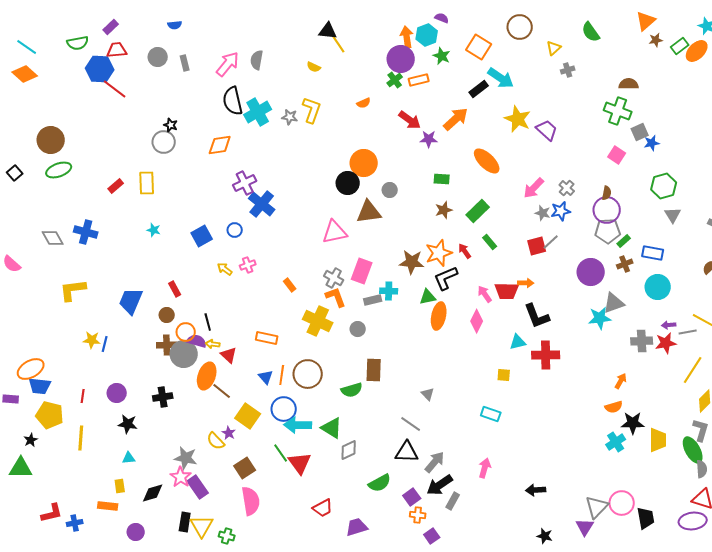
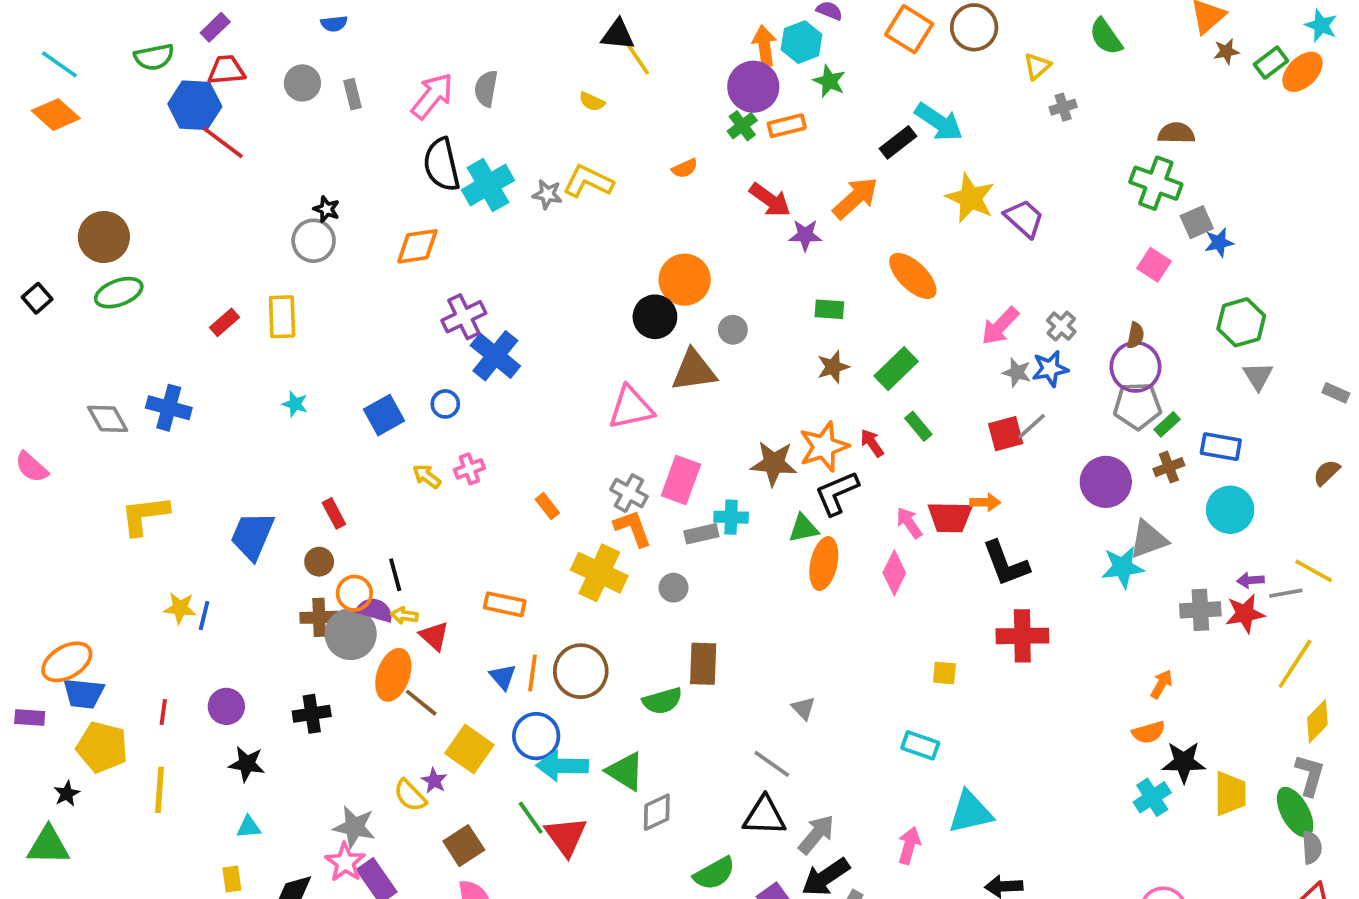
orange square: (479, 47) -> (909, 29), moved
yellow L-shape: (312, 110) -> (588, 181), turned -84
cyan triangle: (518, 342) -> (970, 812), moved, size x1.5

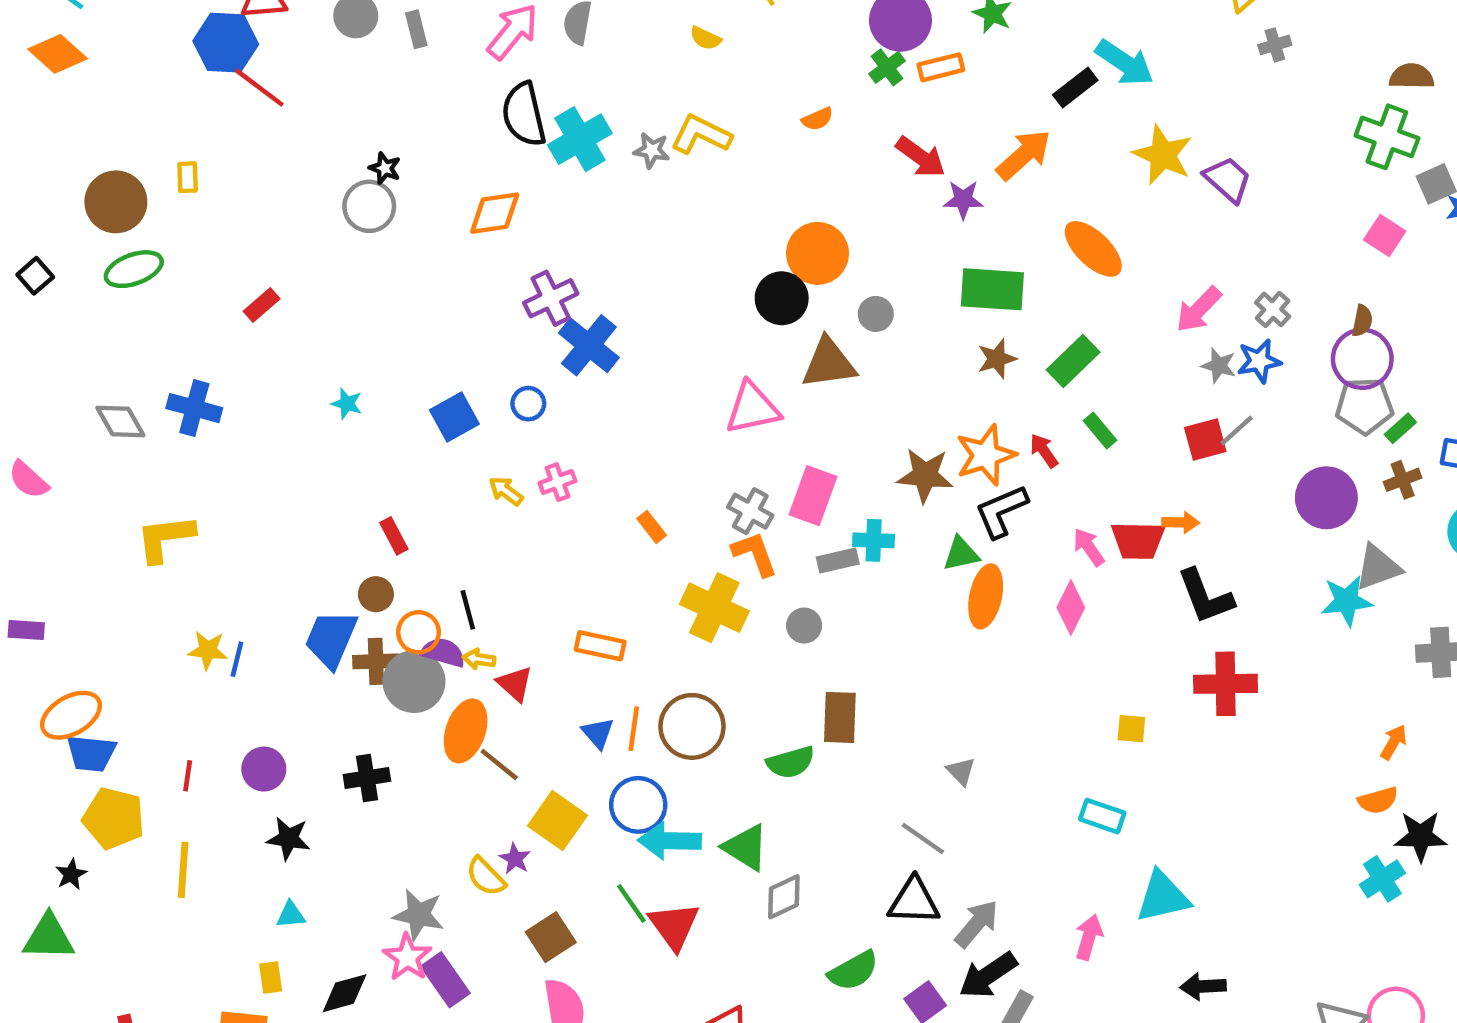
green rectangle: (829, 309) -> (992, 289), size x1.8
yellow rectangle: (282, 317) -> (188, 177), moved, size x0.6
blue trapezoid: (252, 536) -> (331, 639), moved
purple rectangle: (30, 718) -> (26, 630), moved

